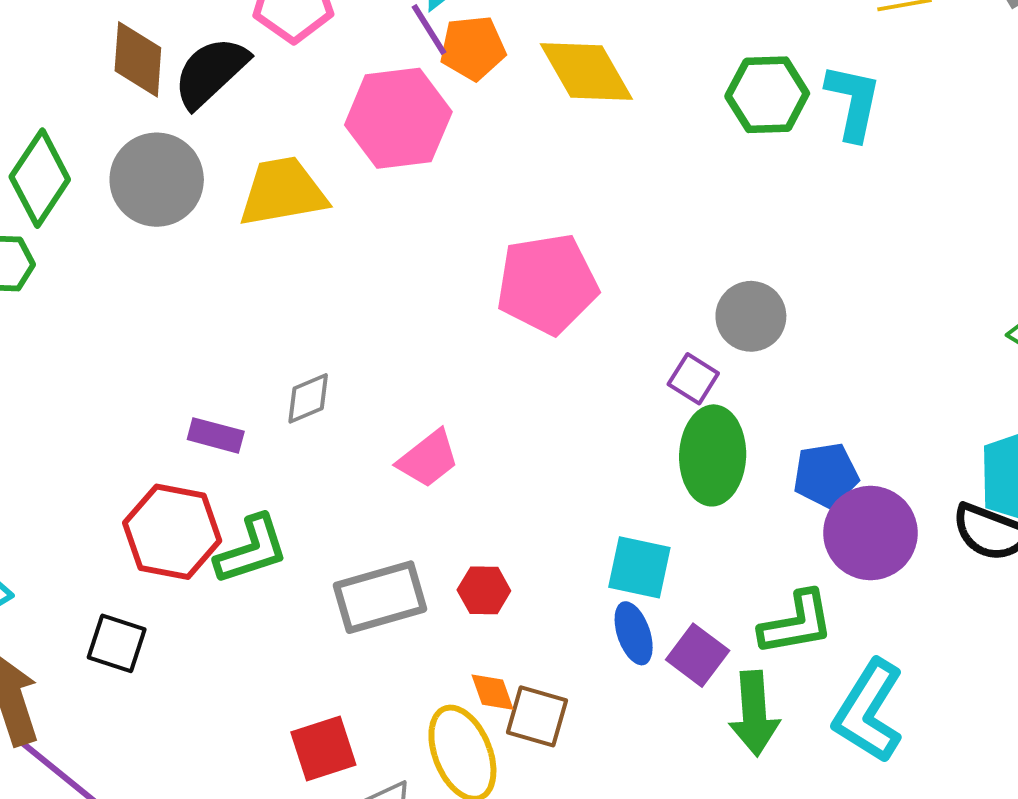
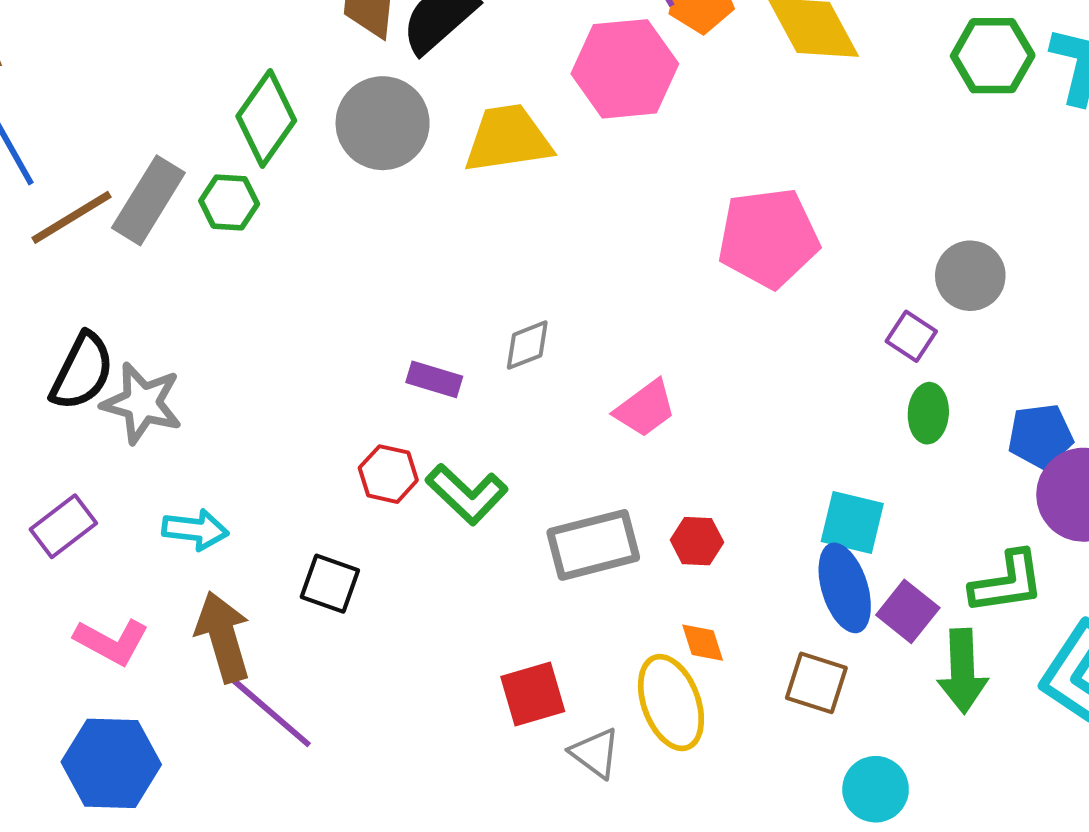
green ellipse: (713, 455) -> (928, 413), size x0.6
red hexagon: (172, 532) -> (388, 474), size x0.6
green L-shape: (252, 550) -> (467, 494), turned 60
blue ellipse: (634, 633) -> (845, 588), size x1.4
brown square: (537, 716) -> (816, 683), moved

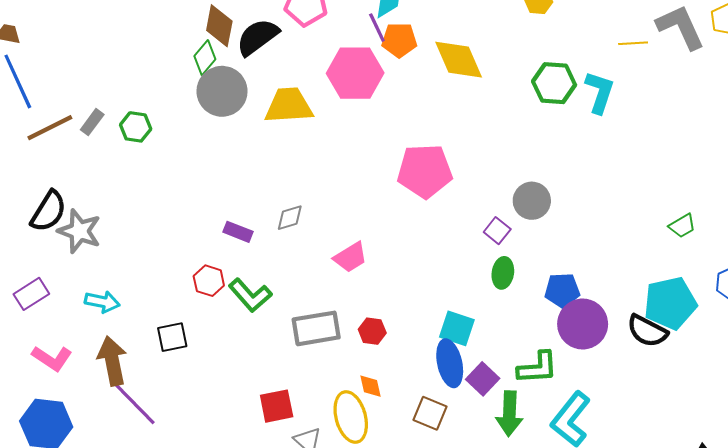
green diamond: (266, 118) -> (205, 58), moved, size x0.7
gray rectangle: (148, 200) -> (92, 122), size x0.6
black square: (330, 584) -> (172, 337), turned -36

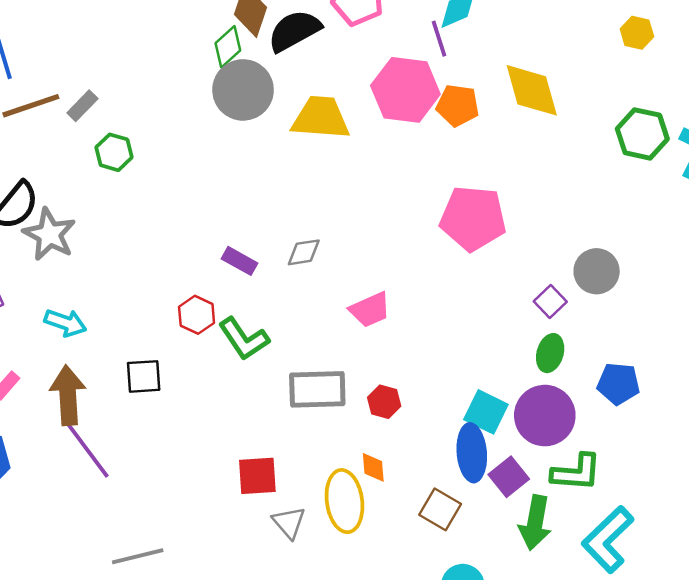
orange pentagon: (399, 40) -> (458, 105), moved
green hexagon: (136, 127) -> (114, 152), moved
purple circle: (583, 324) -> (545, 416), moved

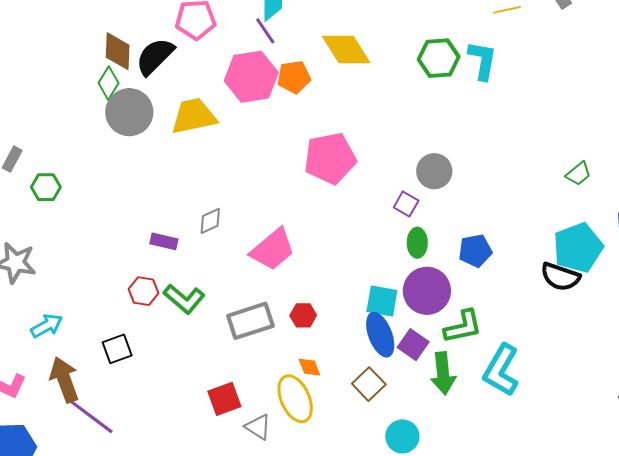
pink trapezoid: (370, 310) -> (273, 249), size x1.4
cyan arrow: (65, 323) -> (47, 326), turned -32
brown square: (440, 509) -> (369, 384), turned 32

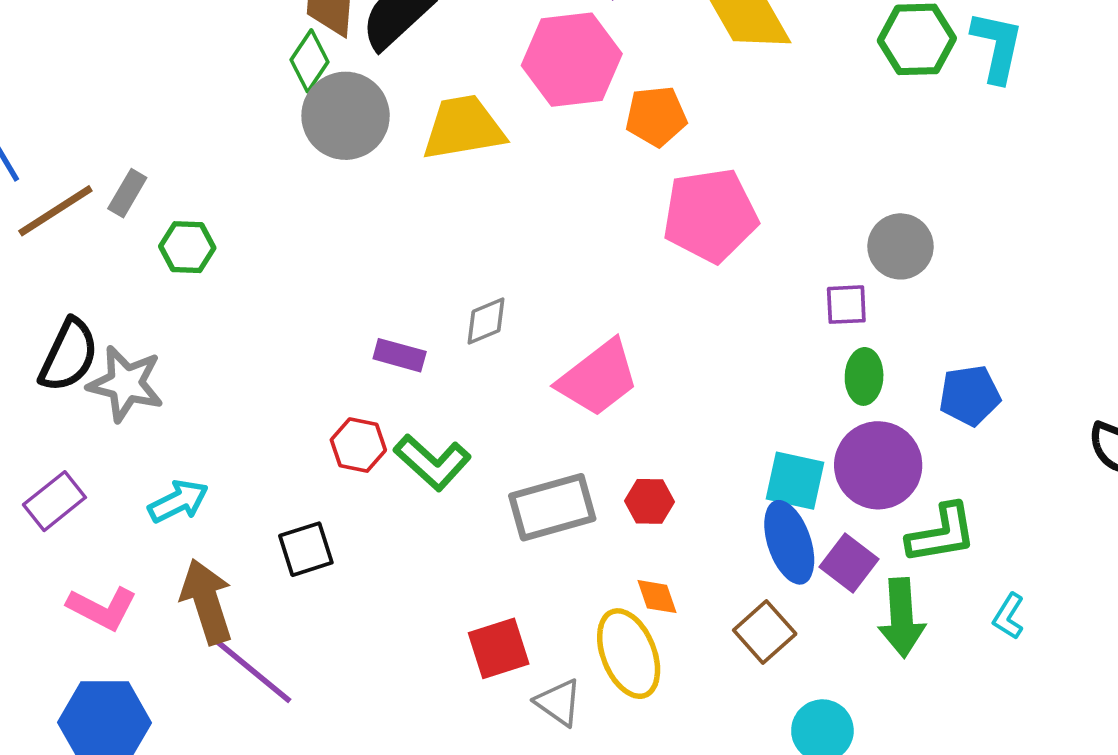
orange pentagon: (294, 77) -> (656, 116), moved
purple square: (406, 204) -> (846, 305), turned -35
cyan L-shape: (501, 370) -> (1009, 616), size x0.5

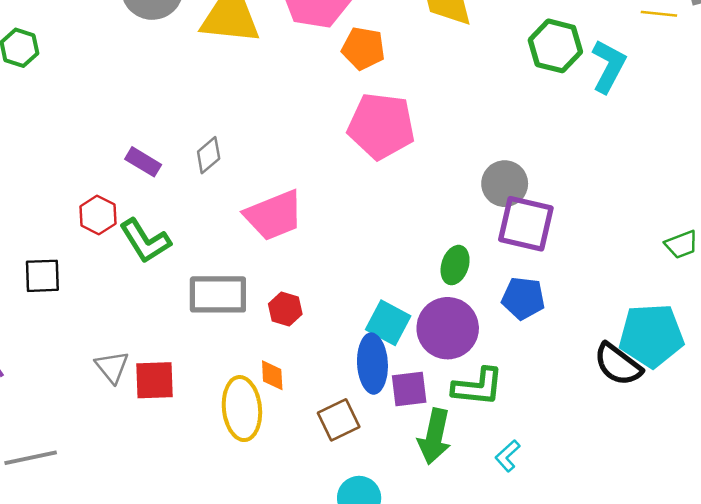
purple square: (846, 305) -> (526, 224), moved, size x1.8
gray diamond: (486, 321) -> (209, 155), turned -33
purple square: (849, 563) -> (409, 389), turned 30
gray triangle: (559, 702) -> (112, 367), moved

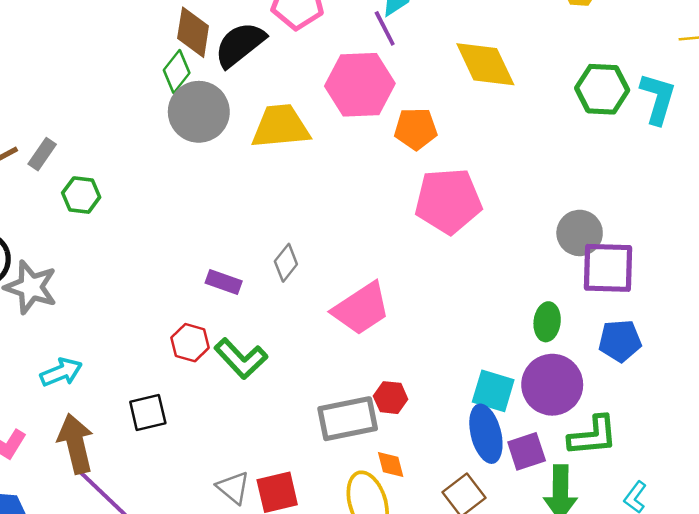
gray rectangle: (218, 294) -> (348, 419), moved

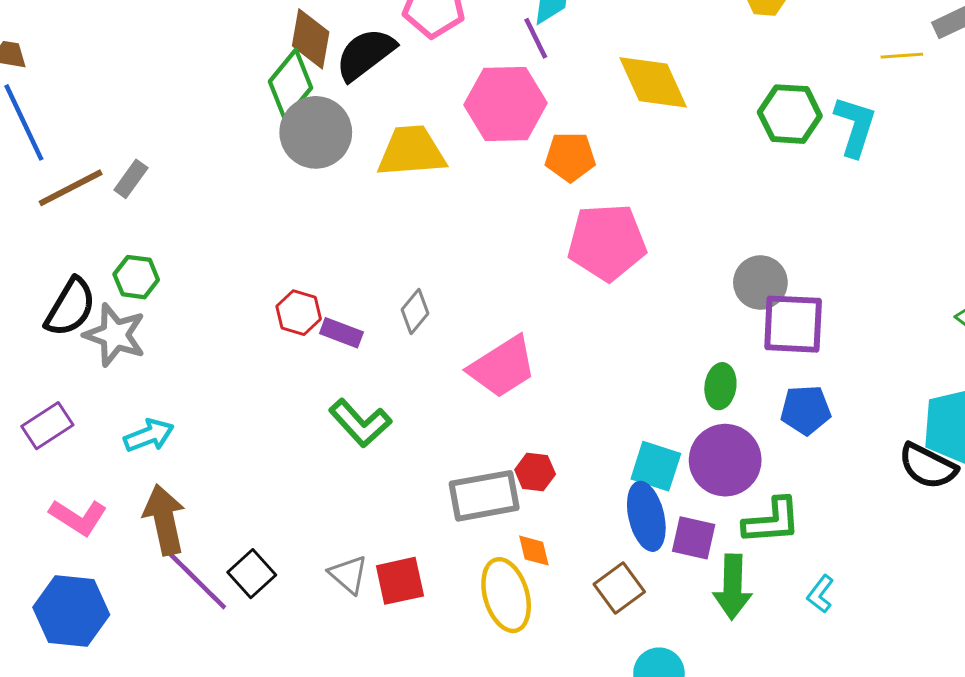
green diamond: (177, 71) -> (290, 85), size x1.4
green hexagon: (81, 195) -> (136, 277), moved
red hexagon: (190, 343) -> (299, 313), moved
black square: (148, 413) -> (252, 574), moved, turned -30
purple square: (527, 451) -> (694, 538), turned 30

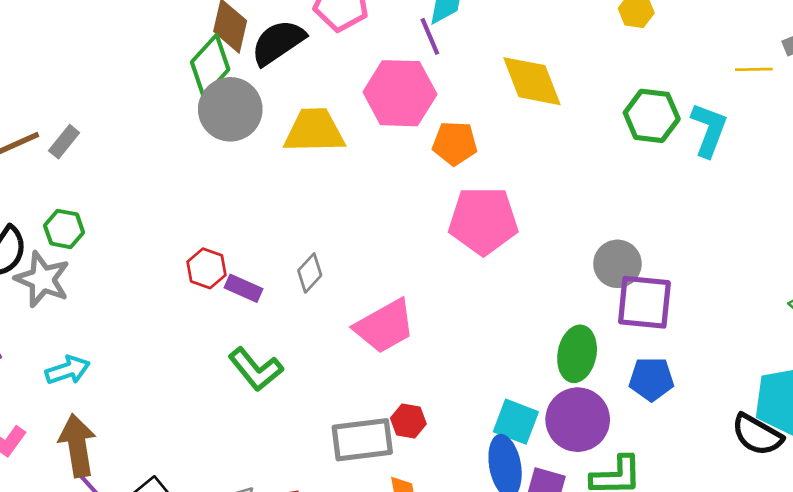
green ellipse: (720, 386) -> (577, 354), size x1.4

